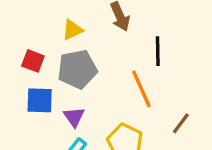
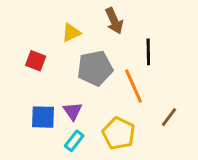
gray pentagon: (77, 69) -> (95, 68), moved
blue square: (40, 100) -> (43, 117), moved

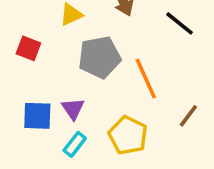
black line: (148, 52) -> (180, 23), moved, turned -50

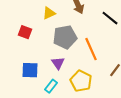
purple triangle: (73, 109) -> (58, 63), moved

